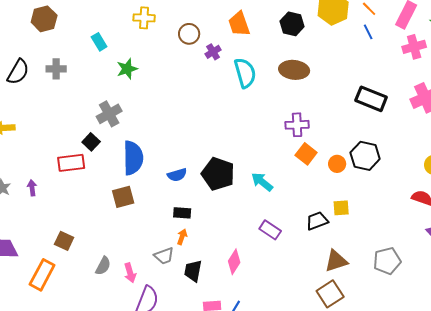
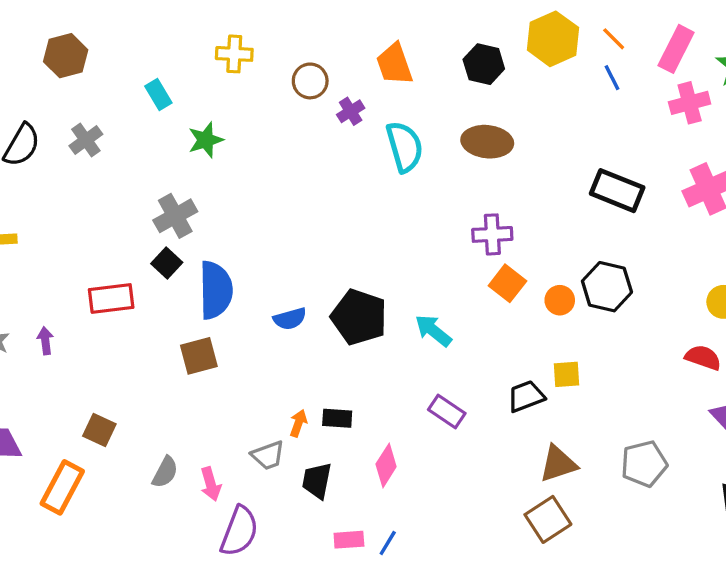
gray cross: (56, 69) -> (86, 140), turned -36
black square: (91, 142) -> (167, 263), moved
black rectangle: (182, 213) -> (337, 418), moved

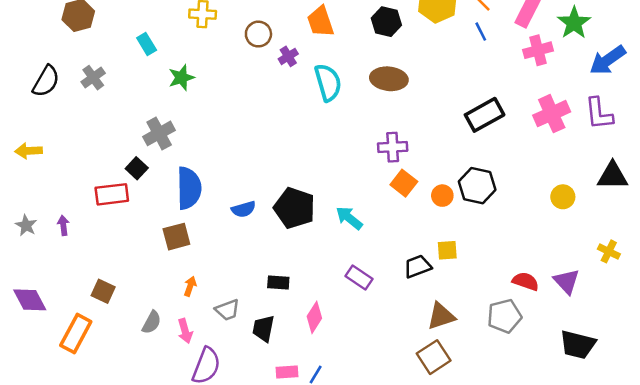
black rectangle: (617, 191) -> (485, 115), turned -51
black square: (167, 263) -> (137, 168), moved
red semicircle: (703, 358) -> (526, 281), moved
orange arrow: (298, 423) -> (190, 286), moved

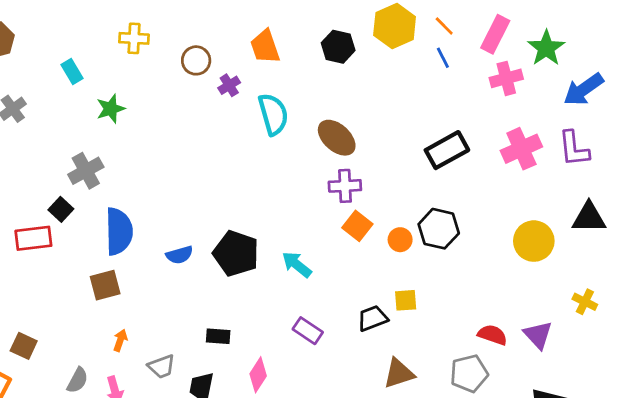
brown ellipse: (389, 79) -> (337, 138), moved, turned 36
yellow circle: (563, 197) -> (534, 241), size x1.5

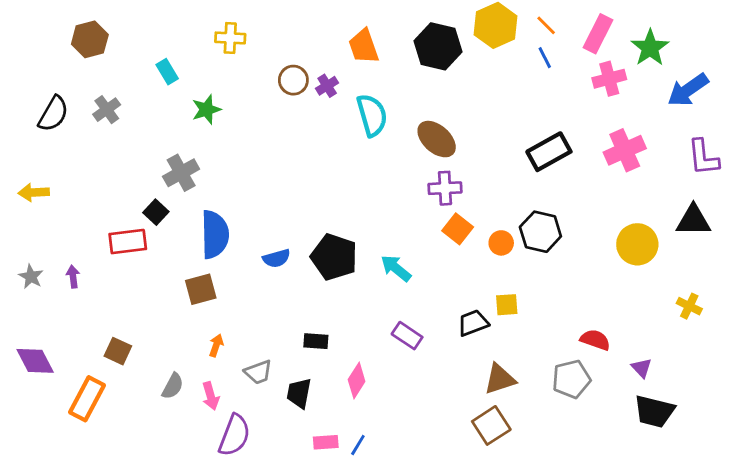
black hexagon: (338, 47) -> (438, 46), size x1.4
brown circle: (196, 60) -> (293, 80), moved
purple L-shape: (574, 149) -> (703, 157), moved
purple triangle: (538, 335) -> (642, 368), moved, size x0.7

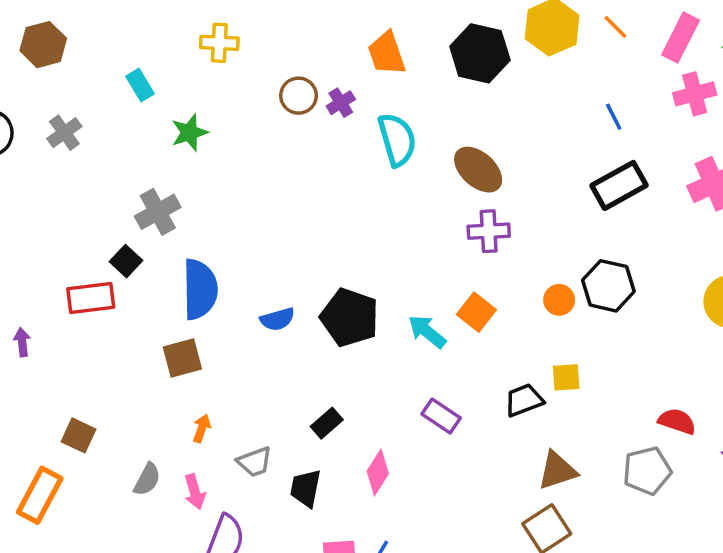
blue line: (545, 58) -> (614, 117), moved
orange square: (458, 229) -> (476, 312), moved
black rectangle: (316, 341) -> (327, 423), turned -45

